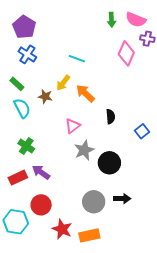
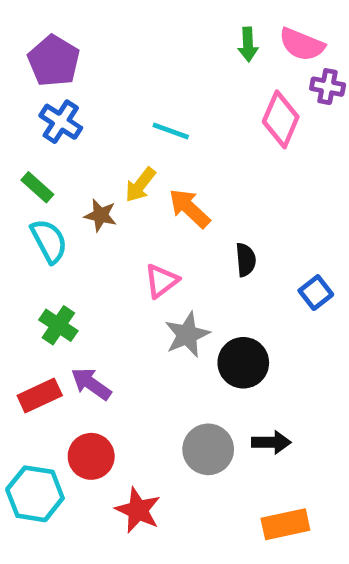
orange rectangle: (89, 235) -> (285, 524), moved

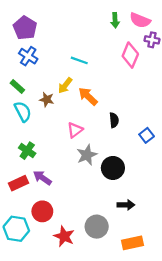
gray circle: (208, 449) -> (97, 227), moved

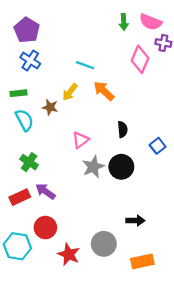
green rectangle: (17, 87) -> (19, 93), turned -48
orange arrow: (88, 96) -> (104, 91), moved
black circle: (113, 168) -> (121, 167), moved

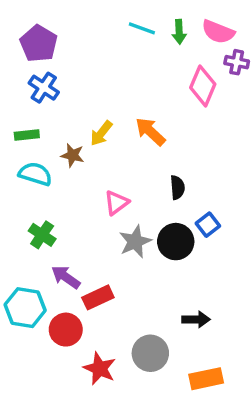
cyan line: (85, 65) -> (142, 28), moved
cyan semicircle: (24, 120) -> (35, 174), turned -45
blue square: (158, 146) -> (208, 225), moved
red rectangle: (20, 197) -> (98, 297), moved
cyan hexagon: (17, 246) -> (25, 308), moved

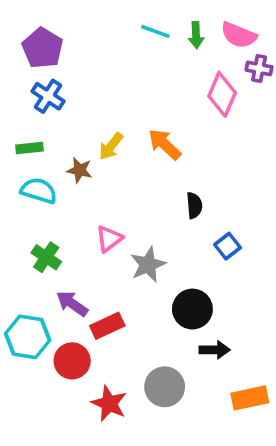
pink triangle: (117, 203) -> (109, 239), moved
black circle: (176, 242) -> (192, 309), moved
orange rectangle: (206, 379) -> (250, 398), moved

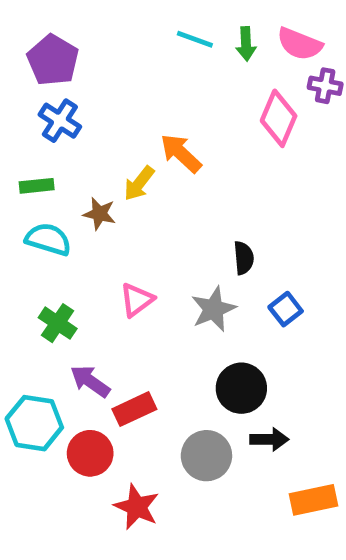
orange arrow: (165, 144) -> (181, 153), moved
gray star: (148, 265) -> (213, 309), moved
gray circle: (165, 387) -> (206, 456), moved

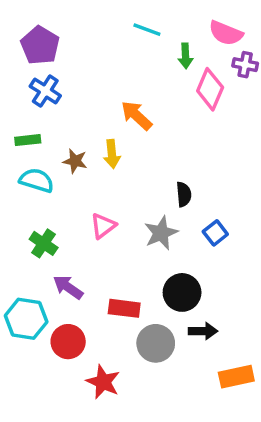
green arrow: (246, 44) -> (186, 56), moved
yellow arrow: (139, 183) -> (112, 154), moved, turned -44
red rectangle: (134, 409) -> (124, 308), moved, turned 32

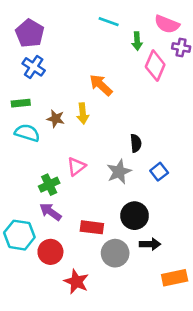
green cross: (44, 243) -> (49, 185), moved, turned 30

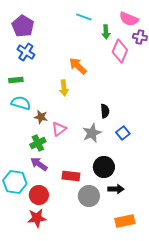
brown star: (56, 119) -> (41, 117), moved
orange rectangle: (175, 278) -> (125, 221), moved
red star: (76, 282) -> (37, 218), moved, turned -30

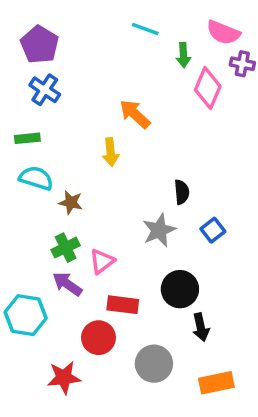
pink triangle: (59, 129) -> (102, 261), moved
black arrow: (116, 189) -> (201, 327), turned 77
red circle: (39, 195) -> (98, 338), moved
gray circle: (89, 196) -> (154, 364), moved

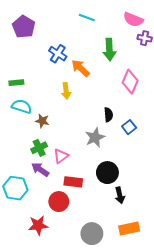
green arrow: (183, 55) -> (109, 50), moved, size x1.5
pink diamond: (208, 88) -> (130, 82), moved
blue cross: (45, 90) -> (58, 54), moved
blue square: (213, 230) -> (129, 127), moved
gray circle: (154, 364) -> (92, 234), moved

